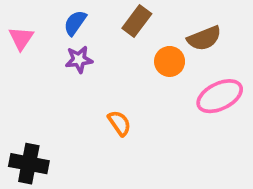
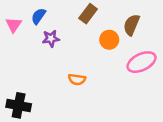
blue semicircle: (75, 23) -> (38, 16), moved
brown semicircle: (204, 38) -> (132, 25), turned 135
orange semicircle: (119, 123) -> (77, 79), turned 133

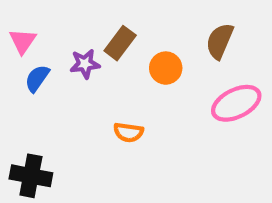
brown rectangle: (88, 14) -> (120, 43), moved
blue semicircle: (38, 16) -> (37, 78), moved
orange circle: (109, 40) -> (166, 68), moved

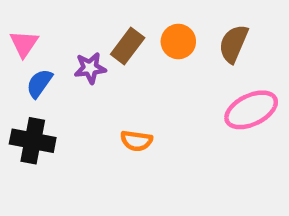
orange circle: (166, 68) -> (178, 41), moved
black cross: (31, 176) -> (33, 141), moved

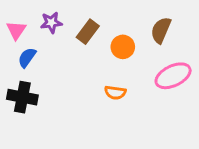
orange circle: (178, 41) -> (123, 47), moved
purple star: (90, 68) -> (51, 23), moved
orange semicircle: (136, 141) -> (115, 93), moved

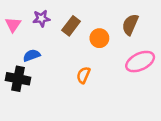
blue semicircle: (27, 58) -> (32, 55), moved, turned 35
orange semicircle: (115, 93) -> (83, 75), moved, turned 105

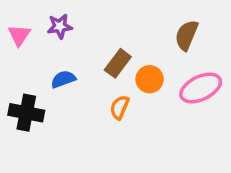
brown rectangle: (71, 26) -> (118, 63), moved
orange circle: (99, 38) -> (150, 79), moved
blue semicircle: (32, 55) -> (63, 79), moved

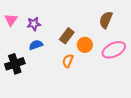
purple star: (60, 26) -> (34, 24), moved
black cross: (26, 113) -> (15, 64), turned -30

